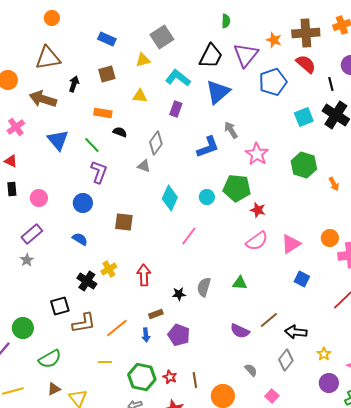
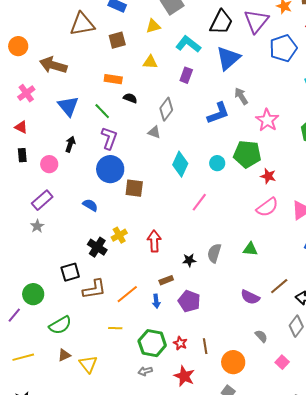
brown triangle: (48, 58) -> (82, 24), moved
black arrow: (74, 84) -> (70, 144), moved
blue circle: (83, 203) -> (110, 169), moved, size x1.4

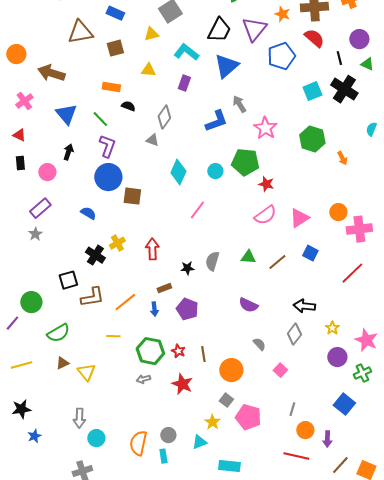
brown line: (279, 286) -> (277, 262), moved

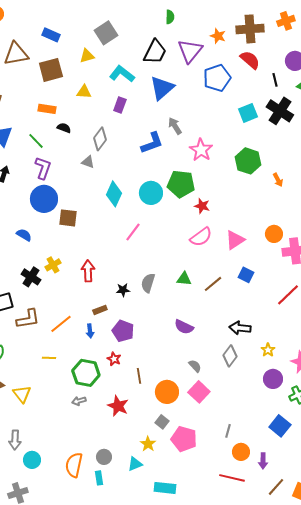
brown square: (115, 48) -> (51, 70), size x1.4
cyan circle: (215, 171) -> (151, 193), size x1.5
red star: (178, 351) -> (114, 359), moved
pink square: (280, 370) -> (199, 392), moved, size x1.5

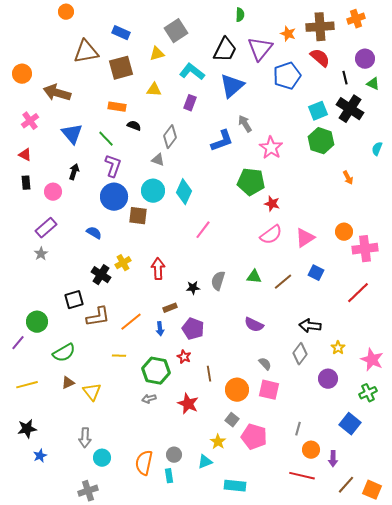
green hexagon: (248, 161) -> (321, 141), moved
cyan circle: (151, 193) -> (153, 191), moved
purple circle: (273, 379) -> (328, 379), moved
pink square: (199, 392) -> (269, 390), turned -30

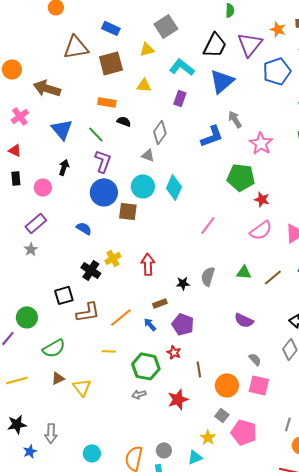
pink line: (203, 230) -> (208, 225), moved
blue arrow: (160, 329) -> (150, 324), turned 144
red star: (188, 404) -> (178, 399), turned 30
gray arrow: (85, 438) -> (51, 433), moved

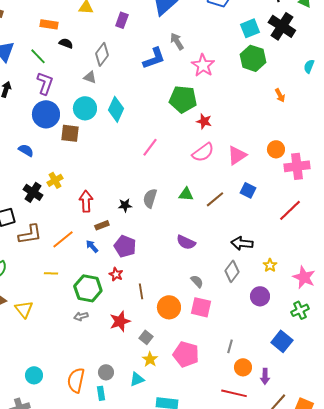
red arrow: (148, 264) -> (86, 201), moved
gray square: (222, 415) -> (146, 337), moved

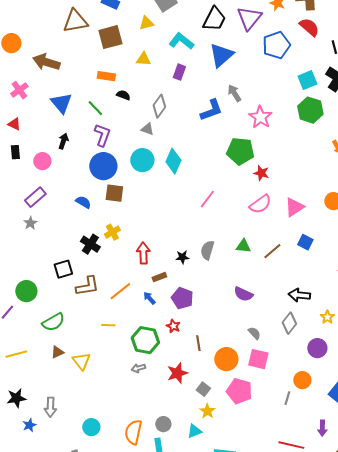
brown square: (70, 133) -> (114, 193), moved
pink pentagon: (186, 354) -> (239, 391), moved
orange circle: (243, 367) -> (302, 380), moved

